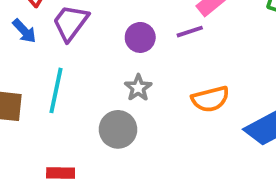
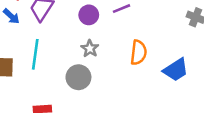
orange semicircle: (210, 99) -> (139, 53), turned -65

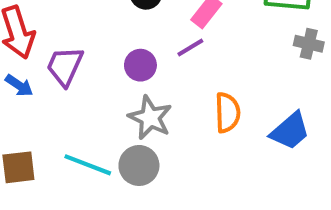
gray star: (90, 49) -> (150, 118), size x1.5
cyan line: (35, 54) -> (88, 165), moved, turned -68

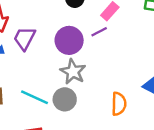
purple circle: (140, 65) -> (69, 40), size x1.5
orange semicircle: (227, 113) -> (119, 104), moved

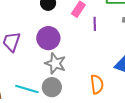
purple line: (99, 32) -> (95, 24), moved, turned -56

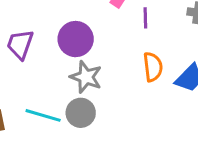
orange semicircle: (97, 84) -> (153, 67), moved

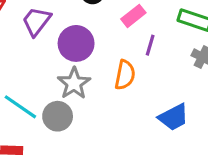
purple trapezoid: (20, 44) -> (36, 21), moved
orange semicircle: (153, 67) -> (125, 75), moved

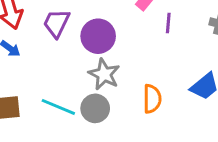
orange semicircle: (125, 75) -> (152, 99), moved

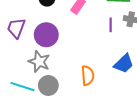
purple line: (168, 23) -> (111, 25), moved
gray star: (104, 74) -> (39, 62), moved

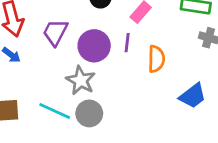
purple line: (111, 25) -> (127, 43), moved
orange semicircle: (88, 75) -> (156, 59), moved

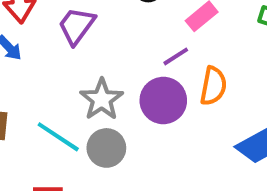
purple line: (127, 43) -> (176, 56), turned 42
purple circle: (94, 46) -> (163, 100), moved

